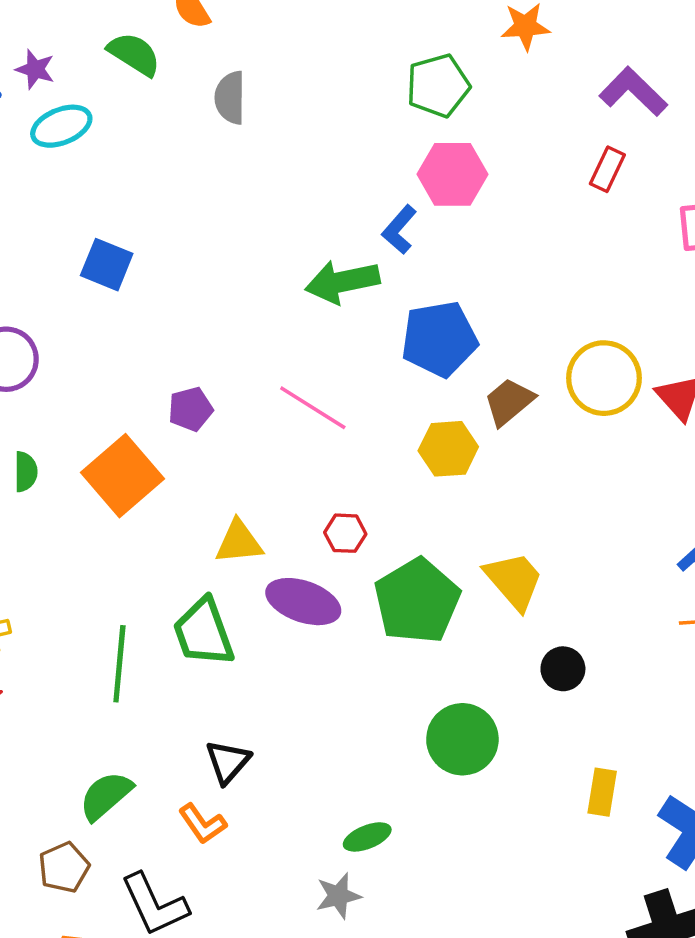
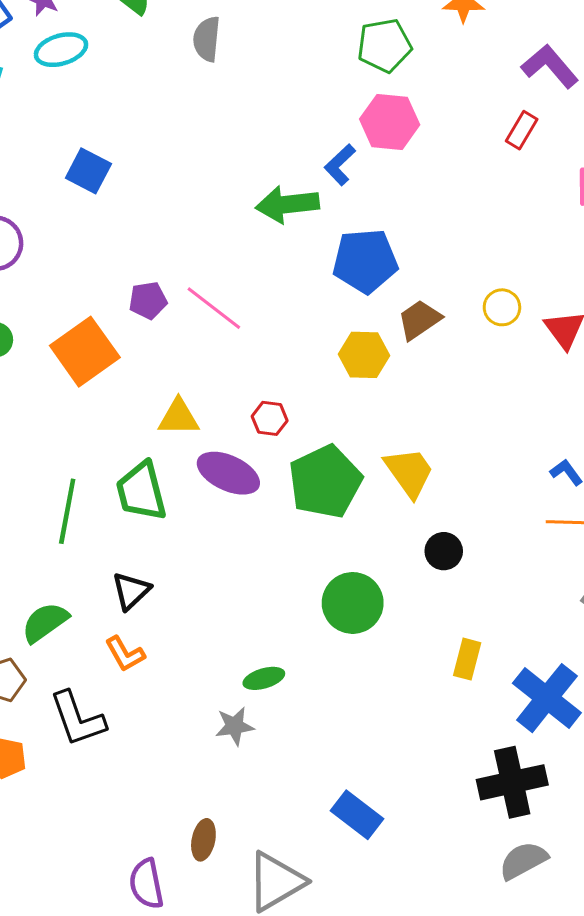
yellow circle: (604, 378) -> (502, 307), size x0.6
pink line: (313, 408) -> (214, 308), moved
black triangle: (228, 762) -> (131, 591), moved

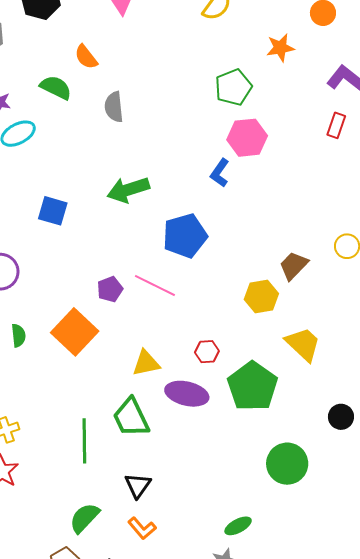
green arrow: (287, 204) -> (128, 190), moved
blue pentagon: (365, 261) -> (185, 236), moved
yellow trapezoid: (409, 472) -> (303, 344), moved

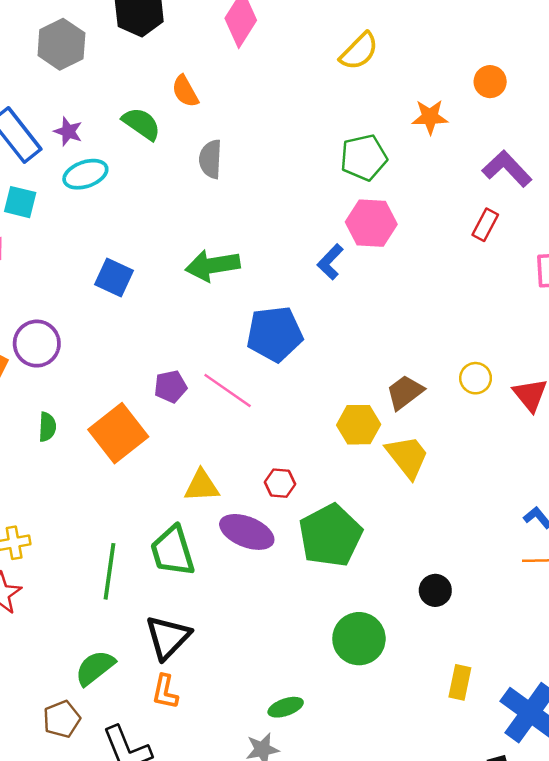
yellow trapezoid: (303, 344) -> (407, 457), moved
black triangle: (138, 485) -> (168, 637), size x1.4
orange L-shape: (142, 528) -> (165, 692), turned 44

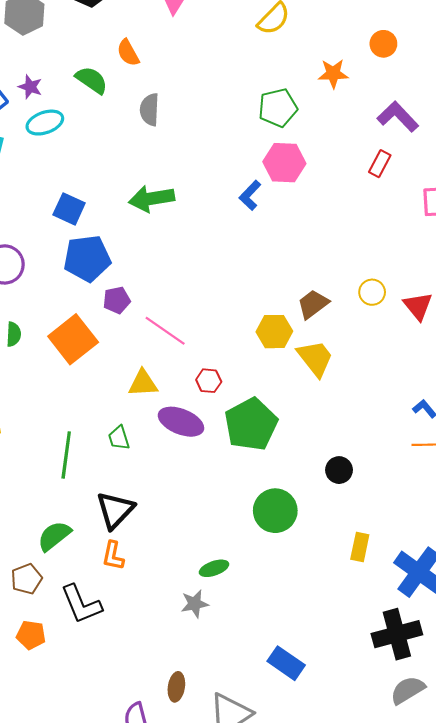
blue pentagon: (275, 334) -> (87, 258), moved
pink line: (228, 391) -> (165, 331), moved
green trapezoid: (172, 551) -> (119, 438), size x0.6

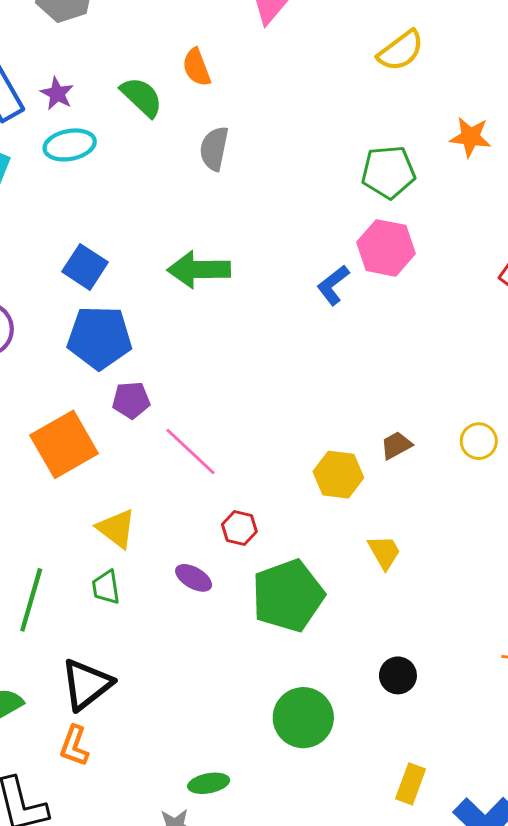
brown trapezoid: (313, 304) -> (396, 445), size x0.7
yellow trapezoid: (315, 358) -> (384, 552), moved, size x0.7
yellow triangle: (143, 383) -> (116, 529), moved, turned 32
purple ellipse: (181, 422) -> (194, 578), size x0.6

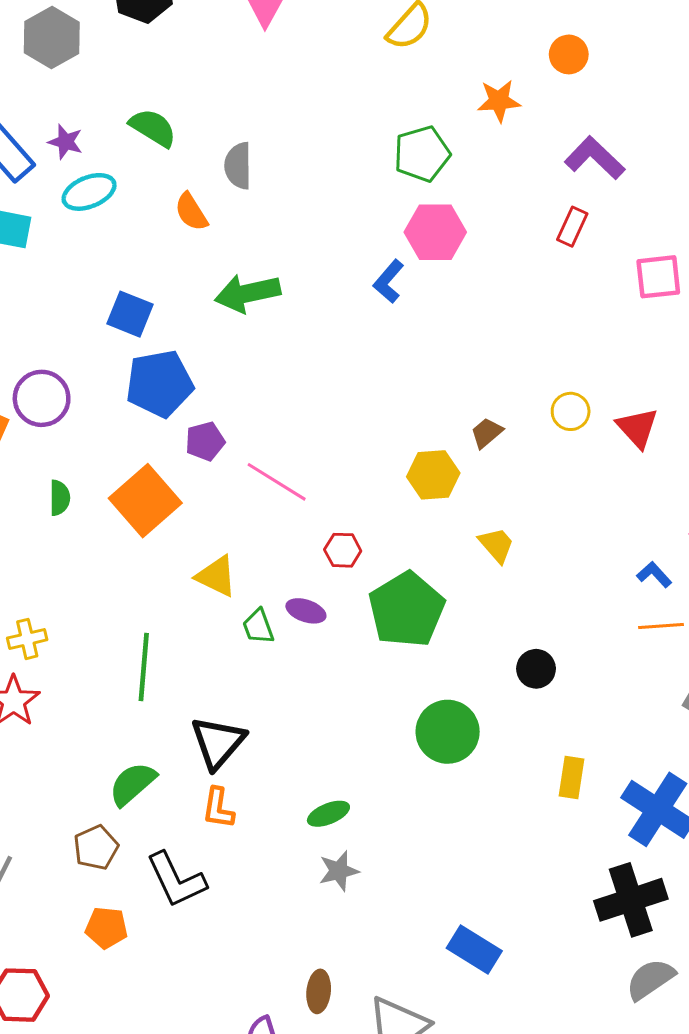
orange semicircle: (197, 67) -> (191, 212), moved
green trapezoid: (106, 587) -> (258, 627), moved
green ellipse: (209, 783) -> (328, 814), moved

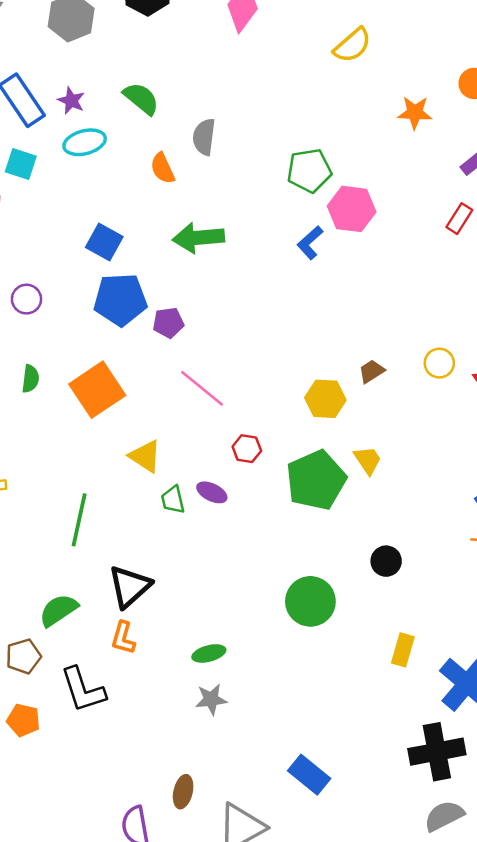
green pentagon: (422, 154) -> (309, 170), moved
purple circle: (42, 398) -> (26, 299), size x0.7
purple pentagon: (205, 441) -> (168, 323), moved
green pentagon: (407, 610) -> (316, 480), moved

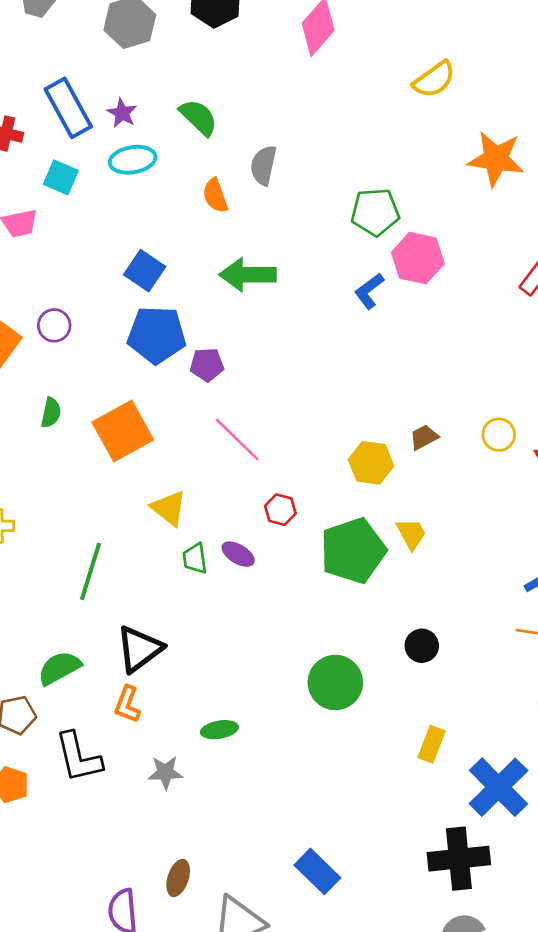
orange star: (415, 113) -> (496, 159), size x1.5
gray star: (211, 699) -> (165, 772), moved

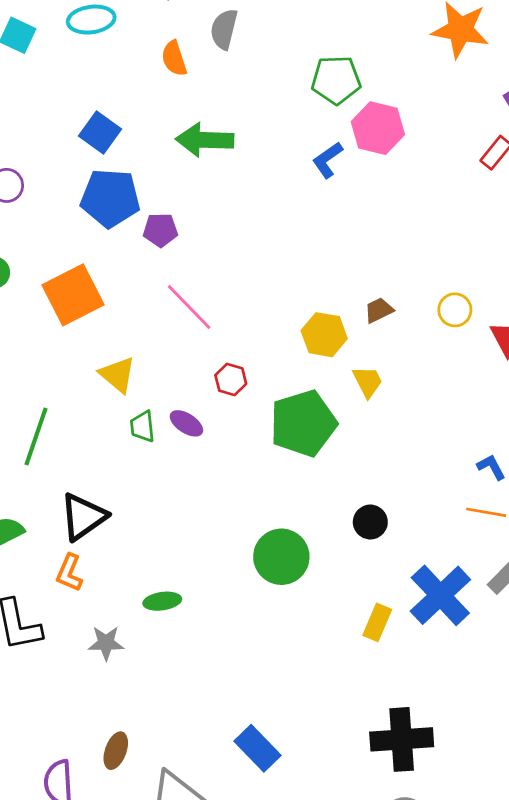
yellow trapezoid: (411, 534) -> (368, 382), moved
blue cross: (499, 787) -> (440, 595), moved

